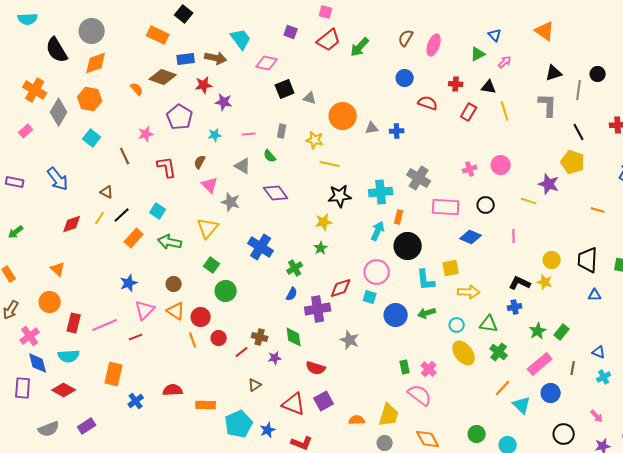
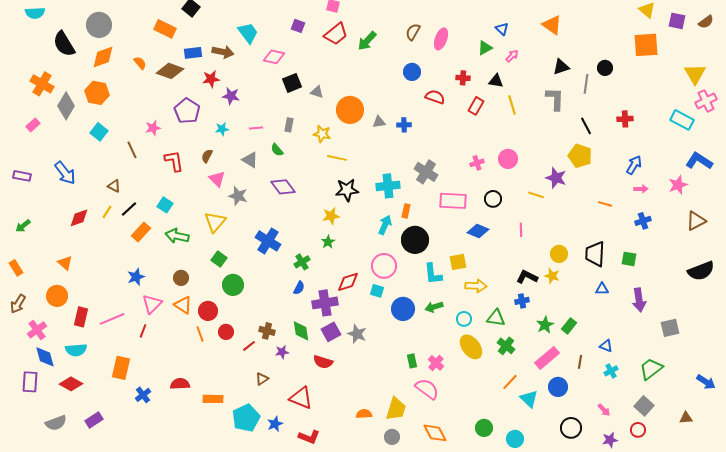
orange semicircle: (137, 89) -> (140, 63), moved
red line: (136, 337) -> (143, 331), turned -48
purple square: (324, 401) -> (331, 332), moved

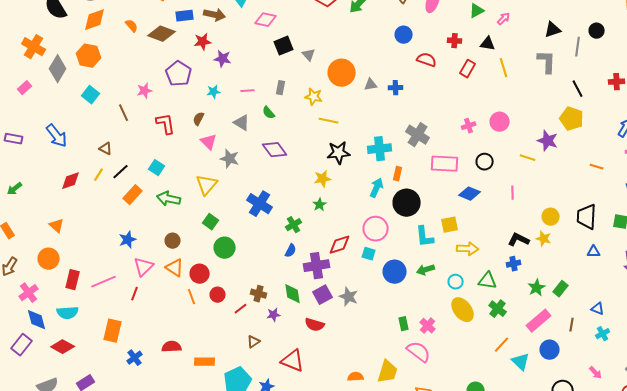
gray triangle: (317, 92) -> (309, 55), turned 32
purple rectangle: (30, 382) -> (22, 345), turned 35

